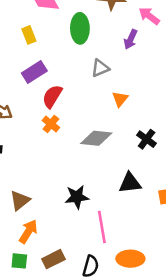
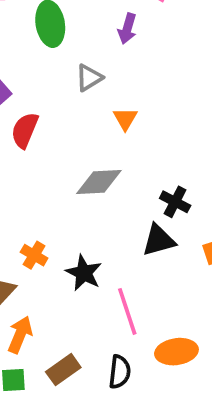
orange cross: (51, 124) -> (34, 255), moved
black cross: (147, 139) -> (175, 202), moved
black star: (77, 197) -> (84, 273), turned -30

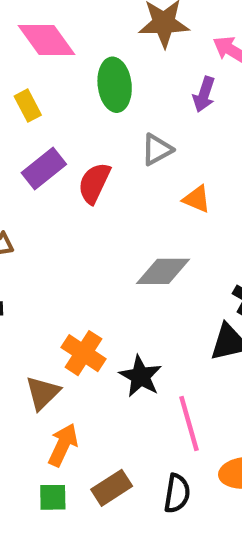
orange triangle: (125, 119) -> (197, 199), turned -40
red semicircle: (25, 130) -> (94, 183), moved
orange cross: (34, 255) -> (83, 353), size x1.4

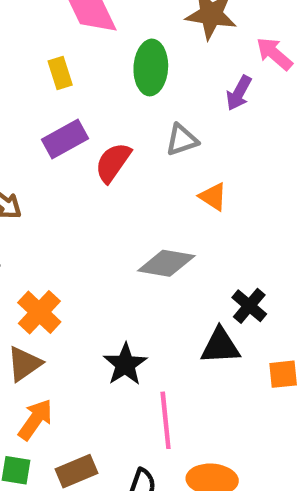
orange cross: (83, 353) -> (39, 312), moved

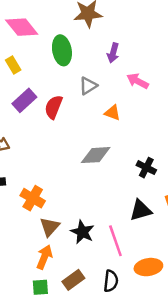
pink arrow: (274, 54) -> (138, 81), moved
black triangle: (220, 346) -> (141, 210), moved
brown triangle: (24, 364) -> (50, 227), moved
black star: (125, 364) -> (82, 232), moved

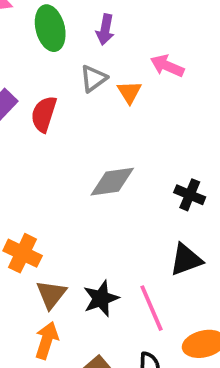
purple arrow: (113, 53) -> (105, 30), moved
orange triangle: (112, 113) -> (129, 92), moved, turned 42
black star: (82, 232) -> (101, 298), turned 30

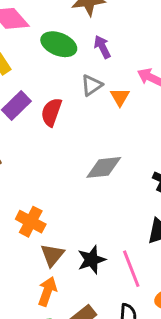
green ellipse: (50, 28) -> (59, 44), turned -56
purple arrow: (105, 30) -> (102, 47), turned 140

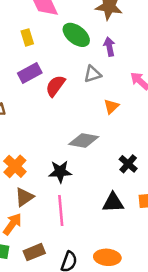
orange triangle: (120, 97) -> (111, 106), moved
black star: (92, 260) -> (60, 172), moved
pink line: (131, 269) -> (61, 211), moved

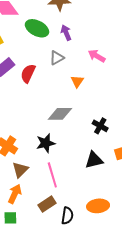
brown rectangle: (34, 252) -> (47, 204), moved

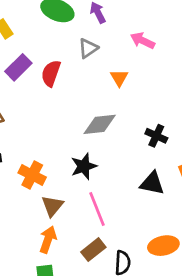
black triangle: (94, 160) -> (152, 183), turned 30

